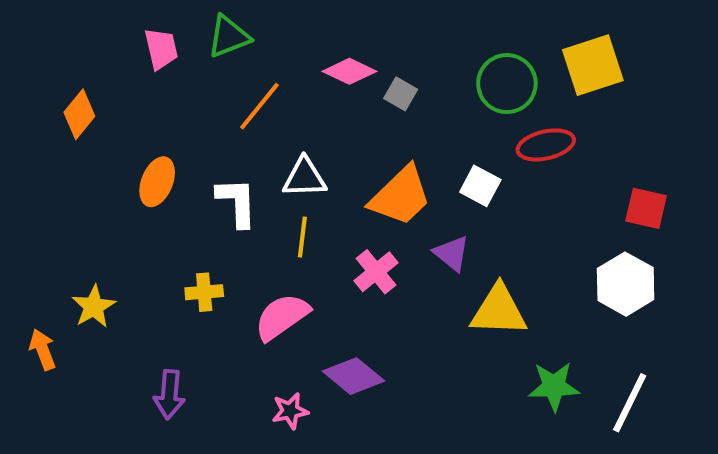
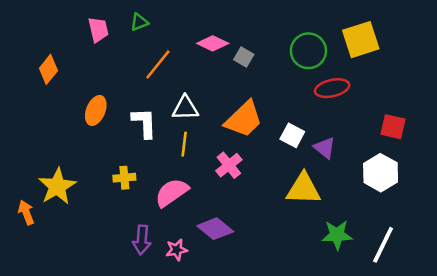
green triangle: (229, 37) -> (139, 22), size x0.7
white square: (480, 186) -> (292, 135), moved
purple triangle: (452, 253) -> (325, 148), moved
yellow star: (94, 307) -> (57, 186), size x1.4
purple arrow: (169, 394) -> (142, 240), moved

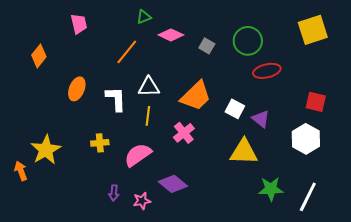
green triangle: (139, 22) -> (144, 17), moved
yellow square: (361, 40) -> (313, 30), moved
gray square: (244, 57) -> (207, 46), moved
purple arrow: (142, 240) -> (114, 193), size x0.7

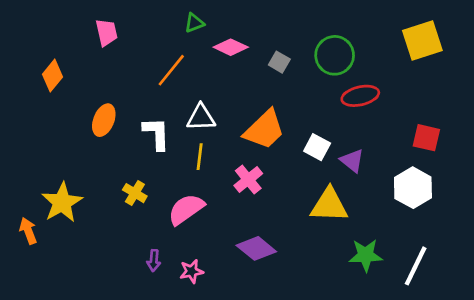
yellow cross: (100, 143) -> (135, 193), turned 36
purple diamond: (173, 184) -> (256, 248), moved

